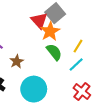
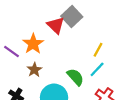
orange star: (50, 31) -> (33, 44), moved
green semicircle: (54, 52) -> (75, 77), moved

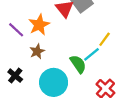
cyan line: (97, 69) -> (92, 54), moved

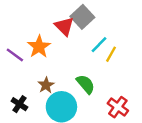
brown star: (37, 51) -> (46, 85), moved
cyan line: (92, 54) -> (99, 45), moved

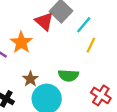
cyan line: (99, 45) -> (84, 25), moved
green semicircle: (86, 84) -> (68, 75), turned 138

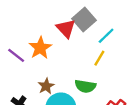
yellow line: (91, 45) -> (99, 58), moved

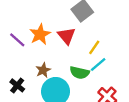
red triangle: (66, 28) -> (67, 36), moved
cyan line: (106, 36) -> (98, 64), moved

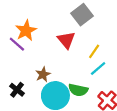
orange star: (40, 34) -> (26, 30), moved
green semicircle: (80, 73) -> (78, 90), moved

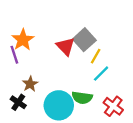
gray square: (82, 15) -> (84, 40), moved
purple line: (17, 44) -> (14, 55), turned 35
brown star: (43, 74) -> (30, 84), moved

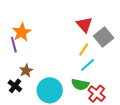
gray square: (84, 40) -> (104, 37), moved
red triangle: (66, 46) -> (84, 25), moved
green semicircle: (82, 98) -> (80, 84), moved

